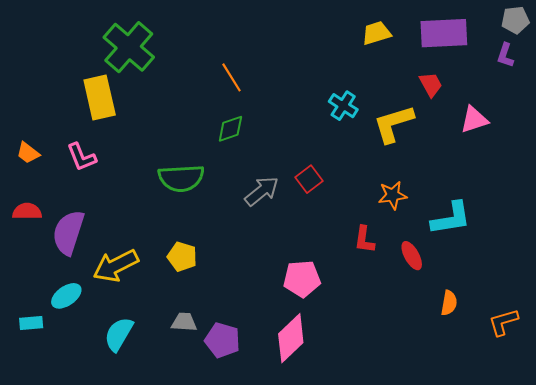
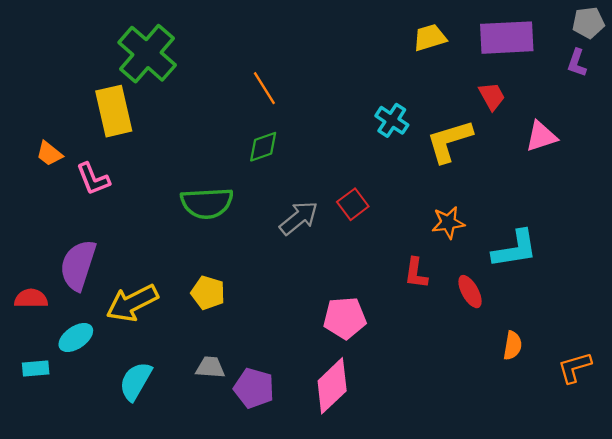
orange trapezoid: (28, 153) -> (49, 154), moved
red semicircle: (27, 211) -> (31, 298), moved

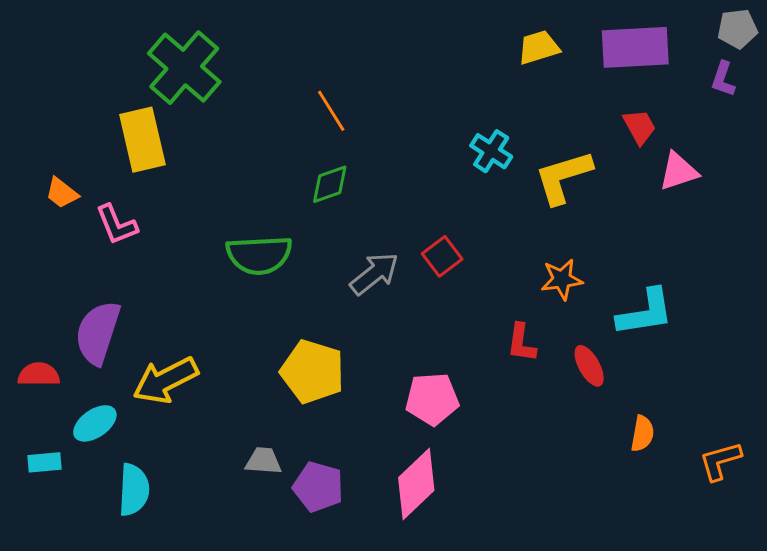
red trapezoid: (492, 96) -> (640, 127), moved
yellow pentagon: (208, 293) -> (312, 372), moved, size x1.5
cyan semicircle: (136, 381) -> (134, 490), moved, turned 153

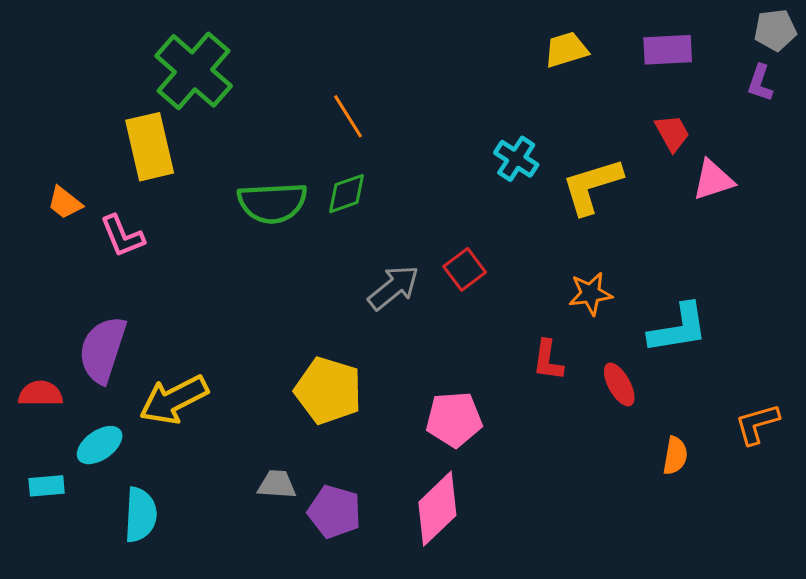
purple rectangle: (635, 47) -> (668, 50), size x0.7
green semicircle: (259, 255) -> (272, 203), moved
orange L-shape: (720, 461) -> (757, 424), moved

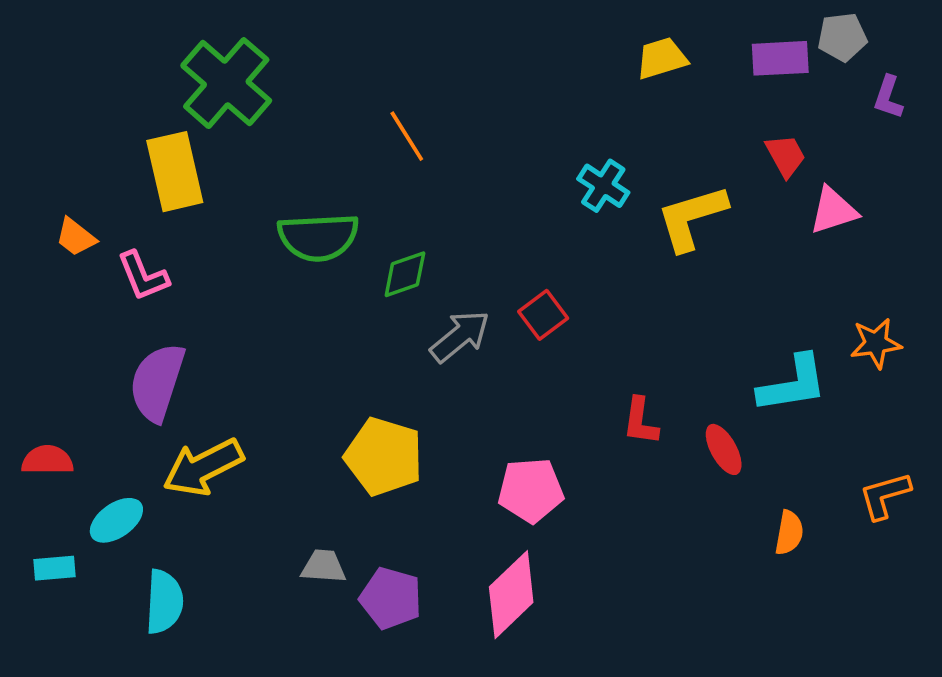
gray pentagon: (775, 30) -> (842, 37), moved
green diamond: (347, 194) -> (405, 274), moved
orange star: (590, 294) -> (876, 343), moved
purple semicircle: (103, 350) -> (157, 382), moved

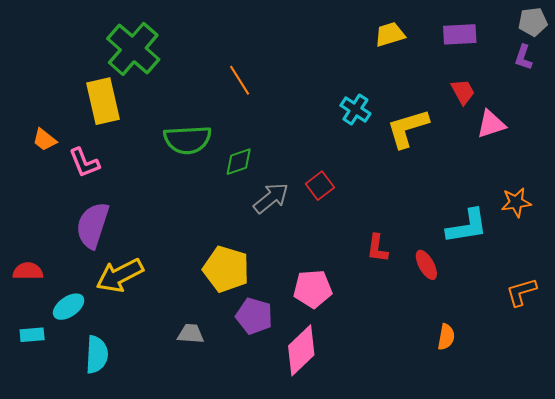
gray pentagon: (842, 37) -> (533, 22), moved
orange semicircle: (789, 533) -> (446, 337), moved
purple pentagon: (391, 598) -> (254, 316), moved

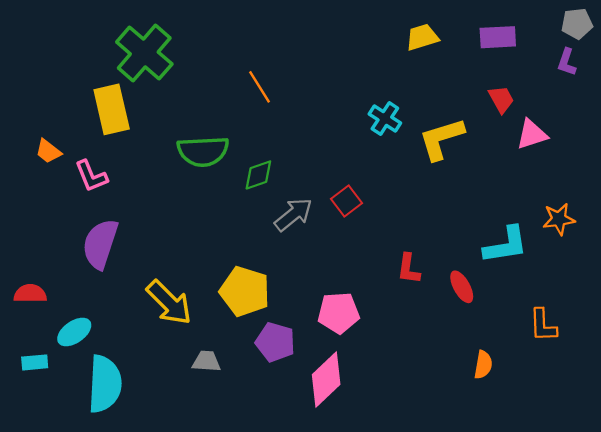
yellow arrow: (120, 275) -> (169, 303), moved, turned -108
orange L-shape: (521, 292) -> (543, 325), moved, turned -76
cyan semicircle: (97, 355) -> (105, 384), size x1.4

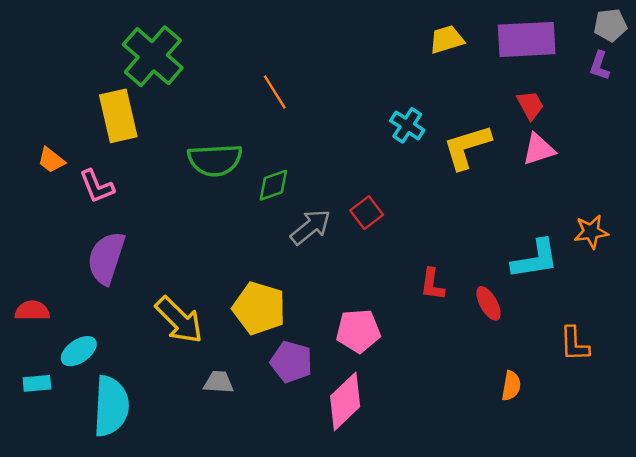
purple rectangle: (498, 37) -> (527, 39), size x1.5
pink triangle: (532, 134) -> (539, 149), moved

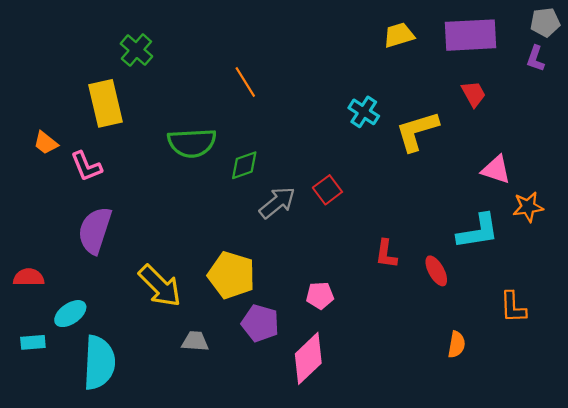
green cross: (153, 56) -> (136, 50), size x0.6
pink triangle: (539, 149) -> (496, 170), moved, turned 36
pink pentagon: (358, 331) -> (320, 295), size x0.7

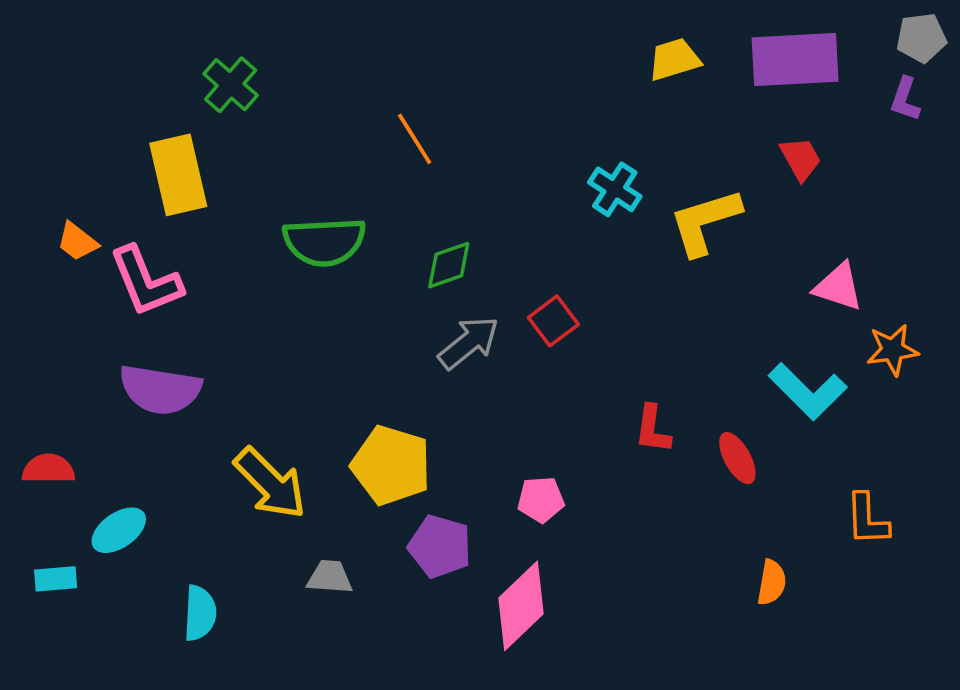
green diamond: (244, 165) -> (449, 265), moved
pink L-shape: (86, 166) -> (146, 281), size x1.4
purple semicircle: (95, 230) -> (160, 390), turned -99
cyan L-shape: (478, 231) -> (808, 391), turned 54
cyan semicircle: (99, 363) -> (200, 613), moved, size x0.6

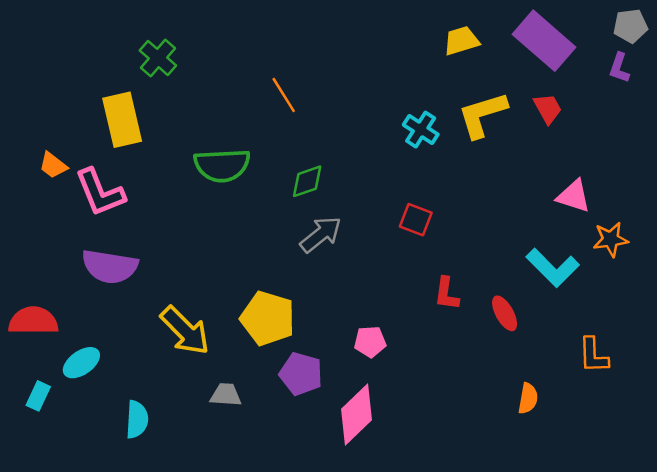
purple rectangle: (795, 59) -> (544, 41), turned 44
yellow L-shape: (705, 222) -> (482, 115), moved
red square: (553, 321) -> (416, 220), moved, turned -32
red semicircle: (48, 469) -> (33, 321), size x1.4
cyan rectangle: (56, 579) -> (38, 396), turned -60

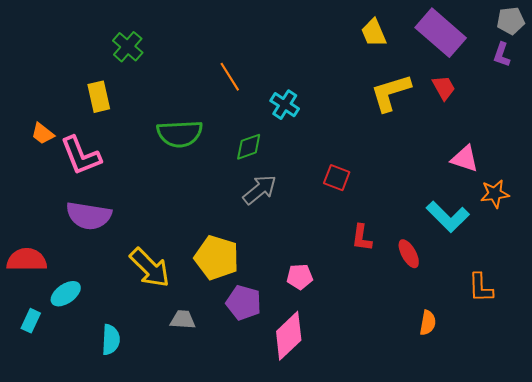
yellow trapezoid: (461, 41) -> (374, 33), turned -96
yellow rectangle: (122, 120) -> (99, 97), size x0.7
cyan cross: (421, 130) -> (285, 105), moved

